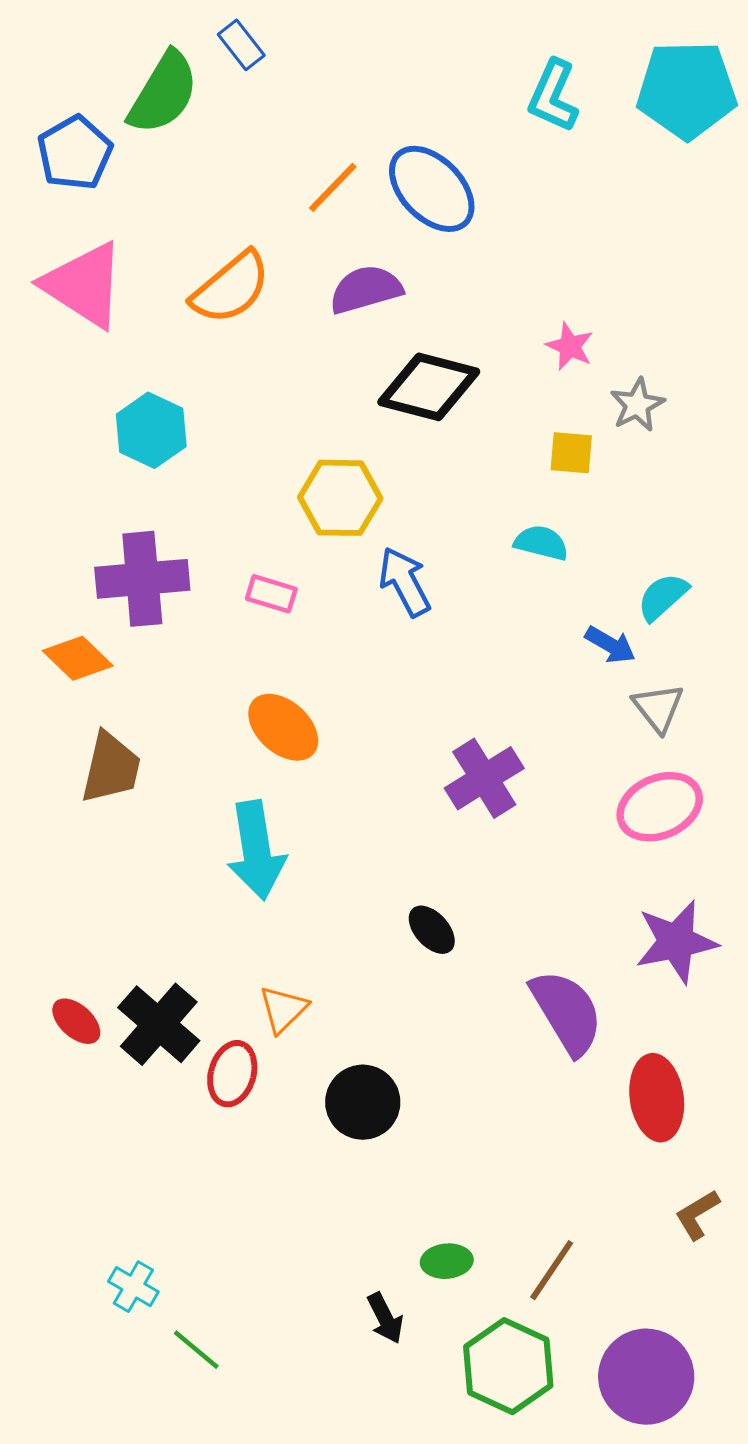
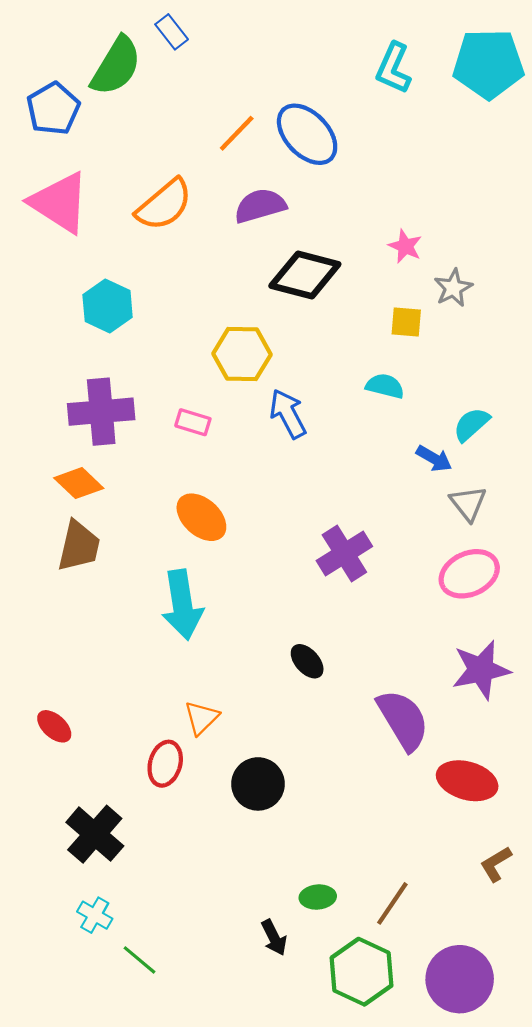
orange diamond: (78, 658) -> (79, 483), moved
black cross: (159, 1024) -> (95, 834), moved
red ellipse: (657, 1098) -> (467, 781), turned -66

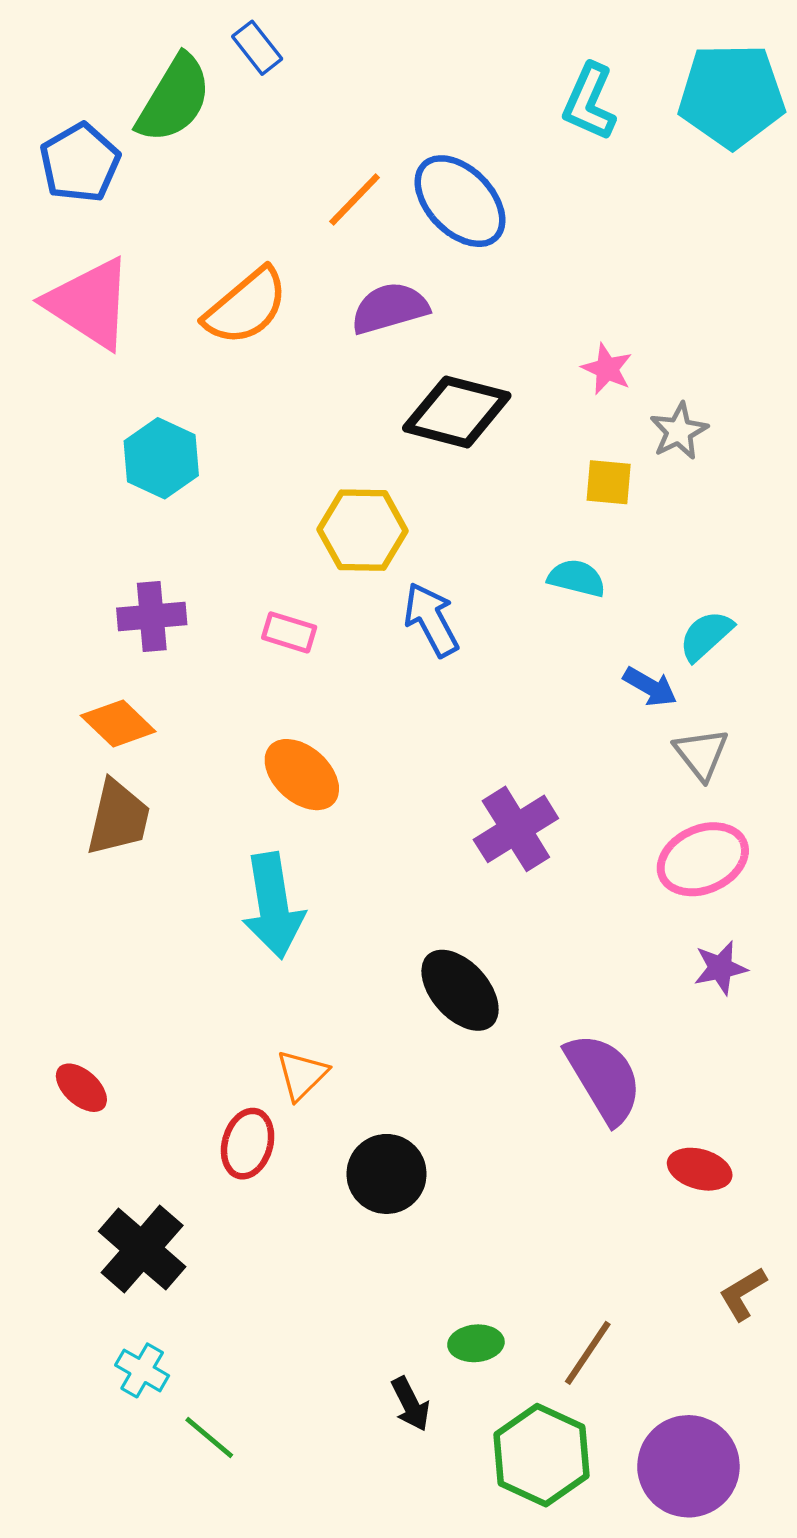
purple cross: (101, 412) -> (152, 616), size x0.7
black ellipse: (307, 661) -> (460, 990), size x1.6
purple star: (481, 670) -> (720, 968), moved, size x0.6
red ellipse: (467, 781) -> (700, 1169), size x0.7

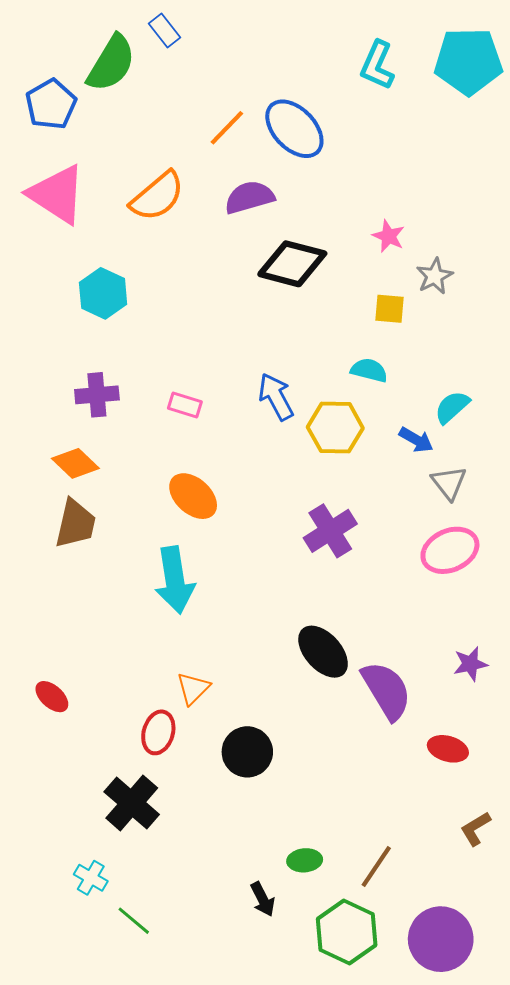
yellow hexagon: (363, 530) -> (335, 428), moved
purple star: (720, 968) -> (470, 664), moved
black ellipse: (460, 990) -> (323, 652), moved
black cross: (142, 1249) -> (132, 803), moved

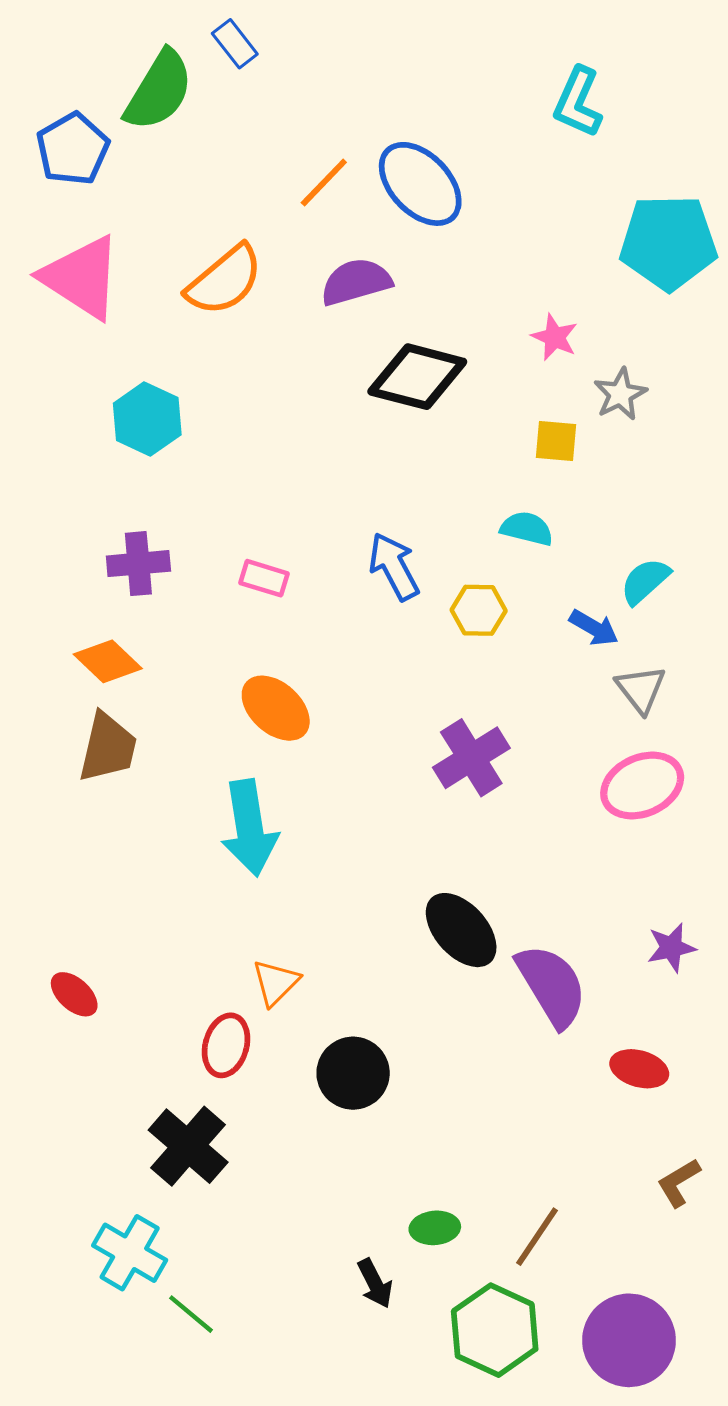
cyan pentagon: (468, 61) -> (668, 242), moved
cyan L-shape: (377, 65) -> (578, 102), moved
yellow hexagon: (335, 428) -> (479, 610), size x0.7
cyan cross: (91, 878) -> (130, 1253), size x1.5

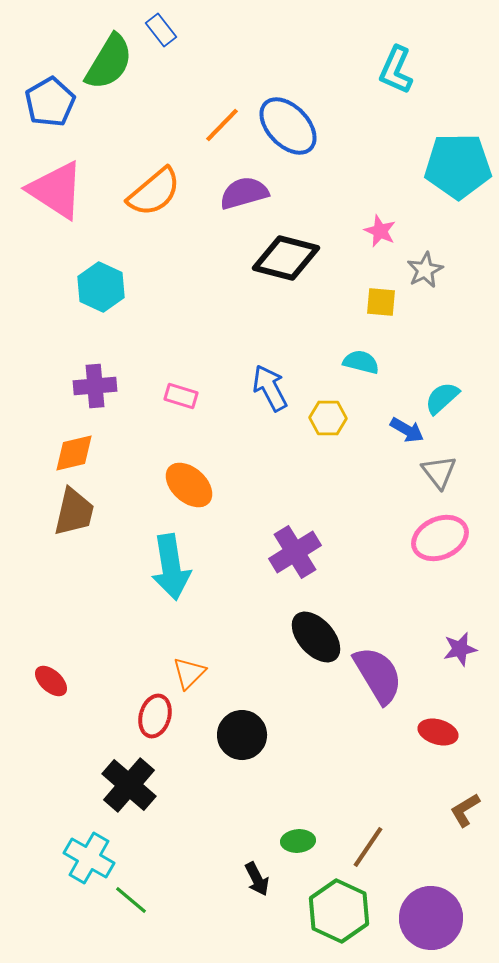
orange diamond: (108, 661) -> (74, 453), turned -57
purple cross: (471, 758) -> (295, 552), moved

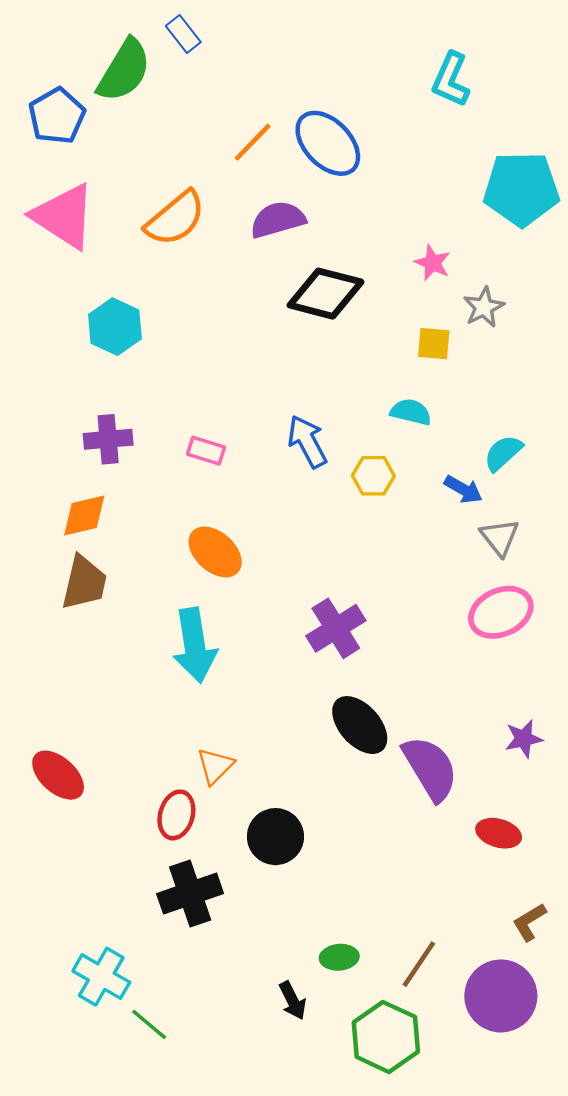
red ellipse: (51, 681) -> (58, 775), size x1.4
black cross: (129, 785) -> (190, 894), moved, turned 30
purple circle: (431, 918) -> (501, 996), moved

